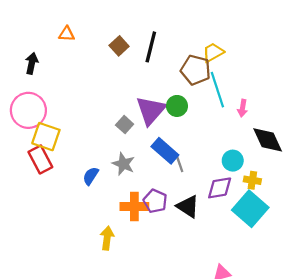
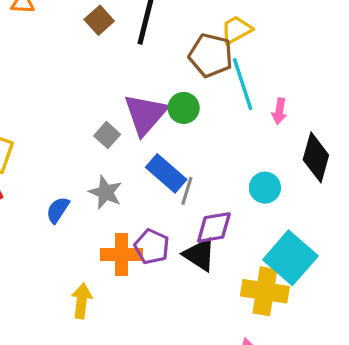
black diamond: (268, 140) -> (316, 157), turned 40
gray line: (179, 163) -> (187, 191), turned 36
yellow cross: (252, 180) -> (265, 291), moved, size x1.8
purple diamond: (220, 188) -> (214, 227), moved

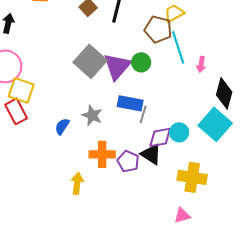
gray square: (107, 135) -> (90, 61), moved, size x2.0
blue rectangle: (166, 173) -> (130, 103), turned -30
cyan circle: (265, 188) -> (179, 132), moved
purple pentagon: (152, 247) -> (128, 161), moved
cyan square: (290, 258) -> (215, 124), moved

